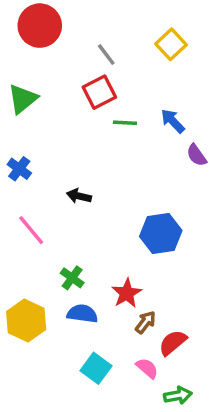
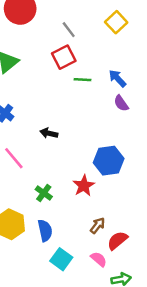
purple semicircle: (197, 155) -> (121, 103), moved
red star: (127, 293) -> (84, 186), moved
blue semicircle: (82, 314) -> (45, 230), moved, turned 70

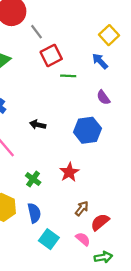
yellow square: (116, 22) -> (109, 35), moved
gray line: (69, 30) -> (36, 32), moved
blue arrow: (117, 78) -> (100, 61), moved
blue hexagon: (109, 161) -> (87, 130), moved

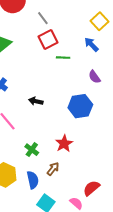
gray line: (36, 32) -> (43, 18), moved
brown arrow: (82, 208) -> (53, 169), moved

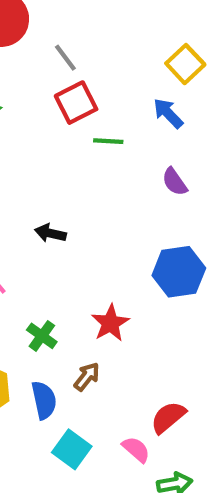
blue hexagon: (80, 106) -> (179, 272), moved

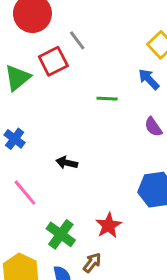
red square: (76, 103) -> (53, 61), moved
green cross: (42, 336) -> (61, 234), size x1.4

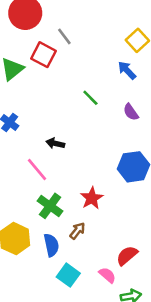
red square: (53, 61) -> (43, 55), turned -35
green line: (107, 99) -> (90, 98), moved, turned 42
pink line: (25, 193) -> (37, 169), moved

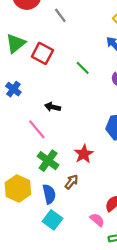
red square: (43, 55) -> (42, 53), moved
cyan square: (68, 275) -> (53, 220), moved

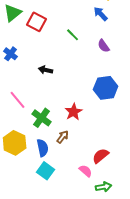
pink line: (37, 129) -> (18, 100), moved

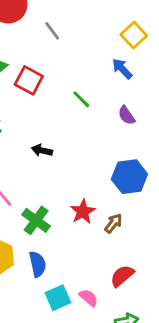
brown arrow: (63, 137) -> (113, 223), moved
cyan square: (46, 171) -> (58, 298), moved, turned 30
pink semicircle: (86, 171) -> (89, 298), moved

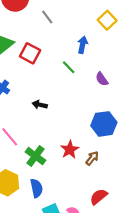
blue arrow: (122, 69) -> (83, 45), moved, turned 56

